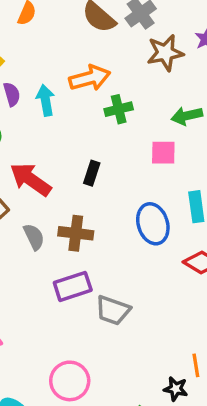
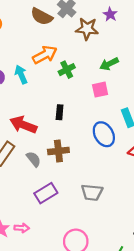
brown star: (165, 53) -> (87, 29), turned 30
purple rectangle: (73, 286) -> (46, 193), moved

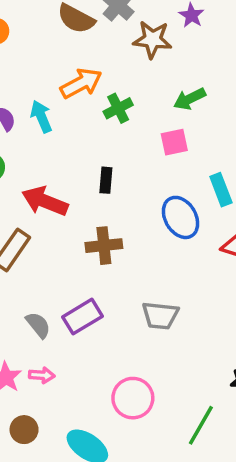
gray semicircle: (34, 159) -> (38, 325), moved

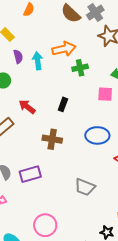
red arrow: (45, 201) -> (27, 107), size x0.7
blue ellipse: (181, 217) -> (97, 135), turned -75
gray trapezoid: (160, 316) -> (85, 187), moved

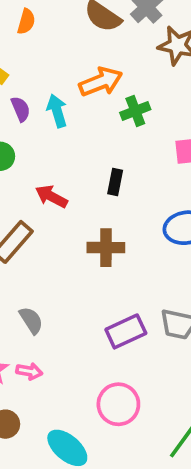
purple rectangle: (30, 174) -> (126, 331), moved

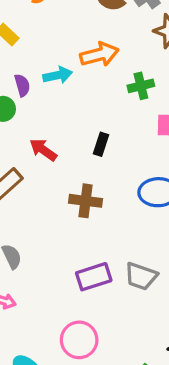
purple semicircle: (21, 109) -> (22, 85), moved
cyan arrow: (57, 111) -> (58, 75), turned 88
green cross: (135, 111) -> (141, 86), moved

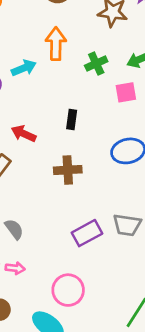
orange arrow: (99, 54) -> (56, 44), turned -64
pink circle: (79, 340) -> (68, 290), moved

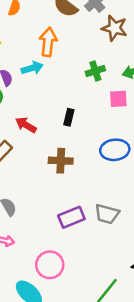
orange arrow: (56, 44) -> (48, 42), moved

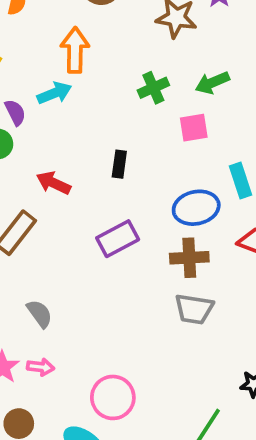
brown cross: (61, 161) -> (189, 258), moved
purple rectangle: (71, 217) -> (118, 239), moved

